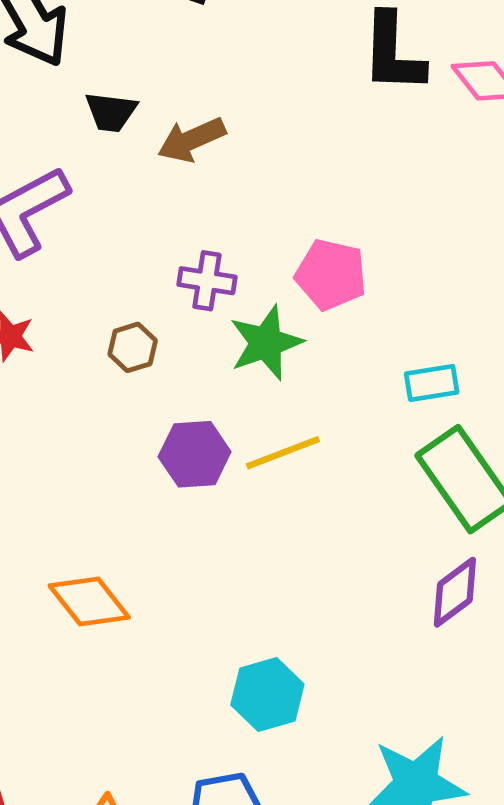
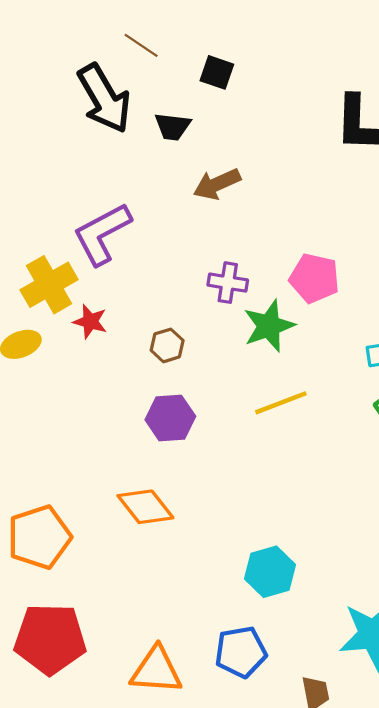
black trapezoid: (111, 112) -> (173, 127), moved
brown hexagon: (133, 347) -> (167, 345), moved
purple hexagon: (195, 454) -> (170, 418), moved

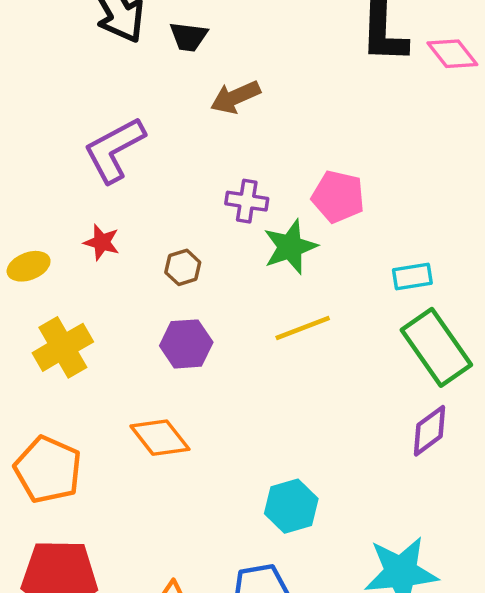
yellow cross: (49, 285) -> (63, 347), moved
orange pentagon: (39, 537) -> (48, 470), turned -30

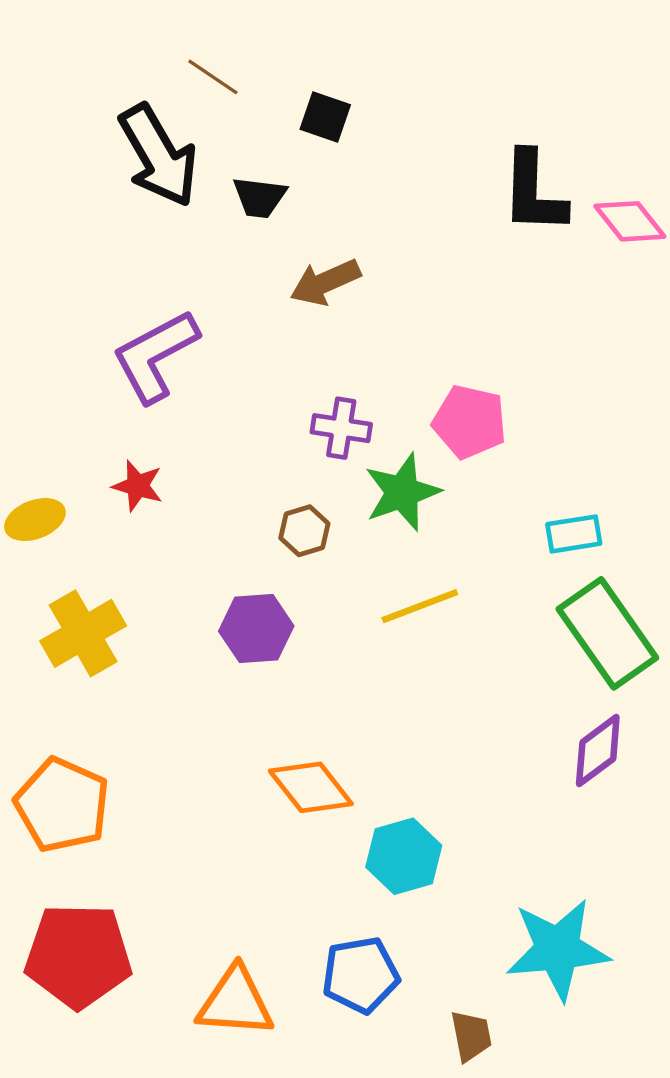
brown hexagon: (183, 267) -> (304, 531), moved
orange diamond: (160, 438) -> (311, 787), moved

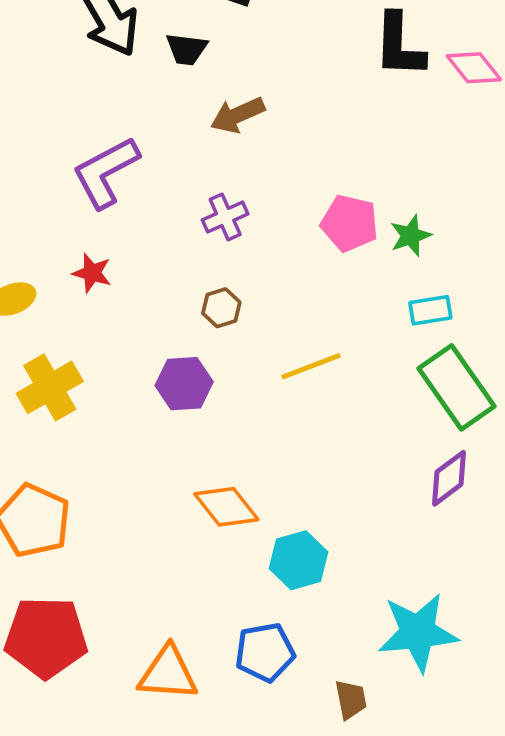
purple cross: (341, 428) -> (225, 217), moved, turned -33
green star: (402, 492) -> (410, 236), moved, size x0.7

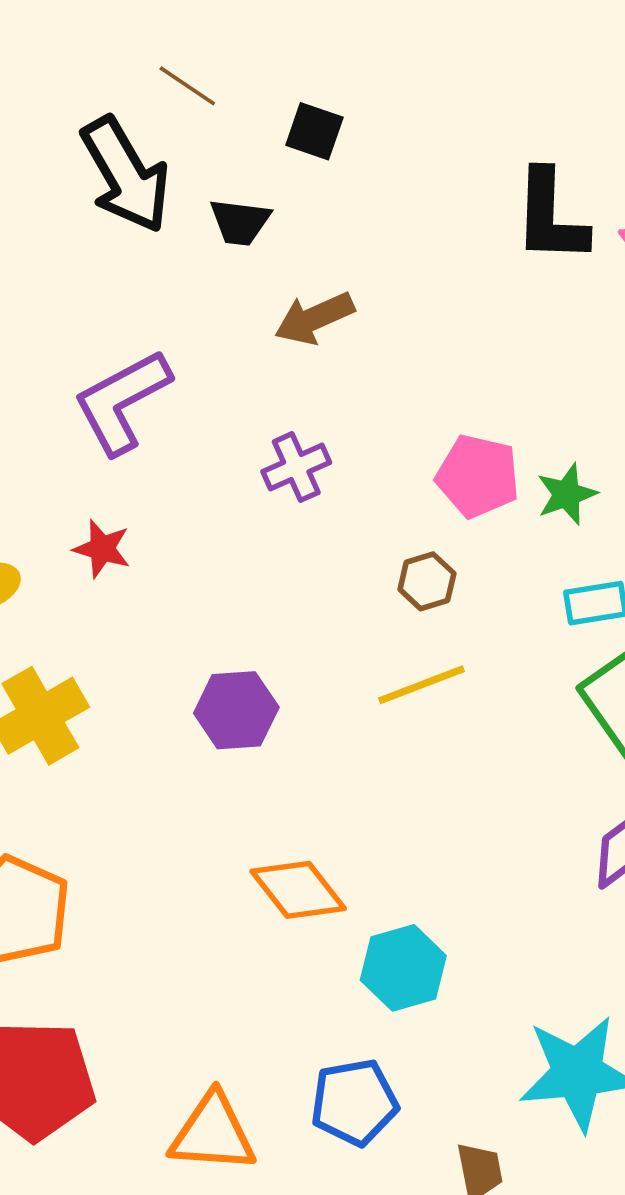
brown hexagon: (221, 308) -> (427, 581), moved

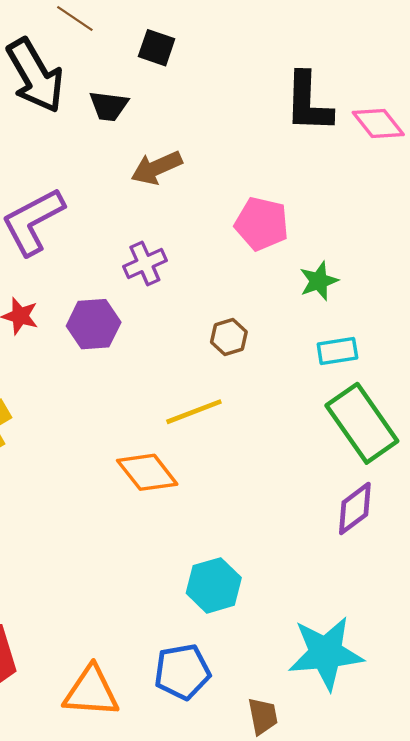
pink pentagon: (478, 476) -> (262, 224), moved
yellow line: (421, 685) -> (194, 412), moved
purple hexagon: (236, 710) -> (94, 324), moved
orange diamond: (298, 890) -> (147, 472), moved

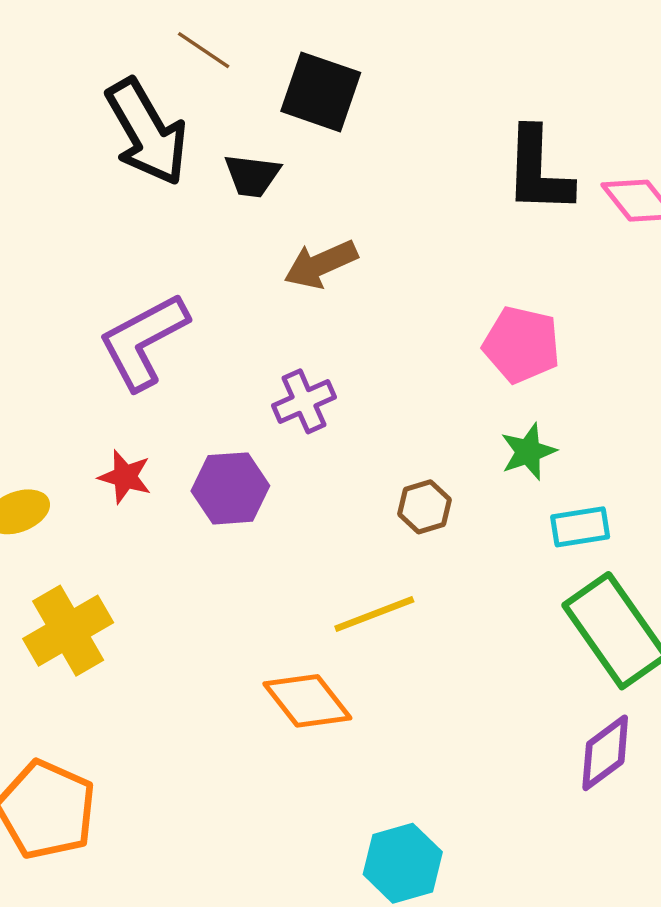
black square: (157, 48) -> (321, 92), size x1.5
pink pentagon: (262, 224) -> (522, 345), moved
green star: (319, 281) -> (528, 452), moved

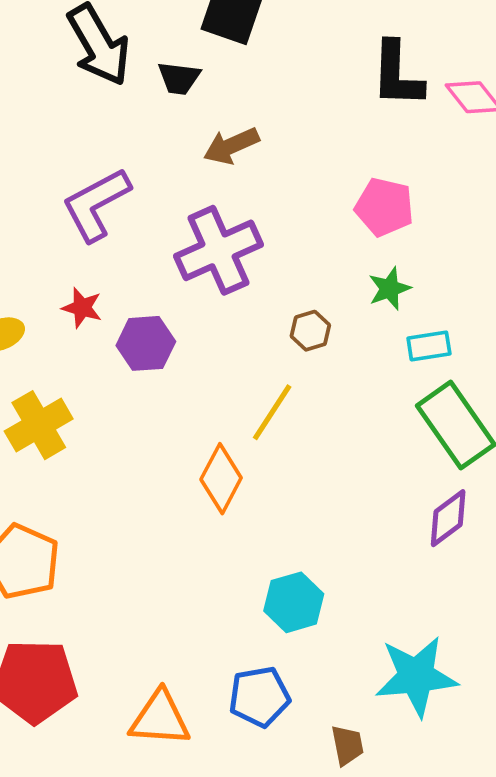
purple cross: (304, 401) -> (219, 250), size x1.8
purple hexagon: (230, 488) -> (146, 343), moved
yellow line: (374, 614) -> (272, 412), turned -36
orange diamond: (307, 701) -> (221, 479), turned 66

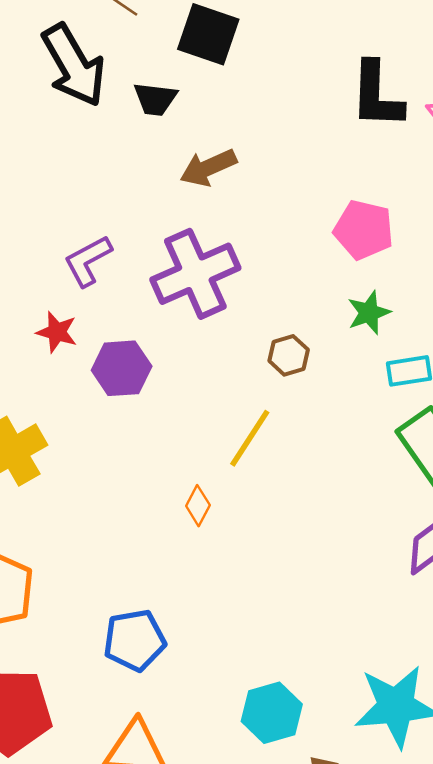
purple L-shape: (96, 204) -> (88, 261), moved, size x0.7
orange diamond: (221, 479) -> (198, 506), size x0.6
cyan hexagon: (294, 602) -> (272, 713), moved
blue pentagon: (259, 697) -> (134, 640), moved

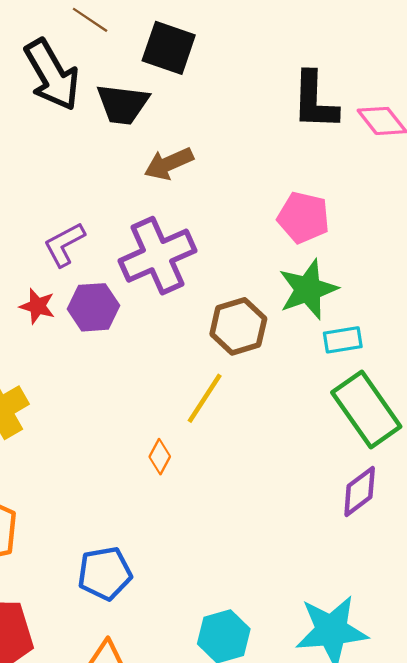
black trapezoid: (155, 99) -> (123, 104), size x1.4
green star: (369, 313) -> (308, 289), size x1.6
brown hexagon: (289, 355) -> (238, 326), size x1.6
purple hexagon: (122, 368) -> (93, 307), moved

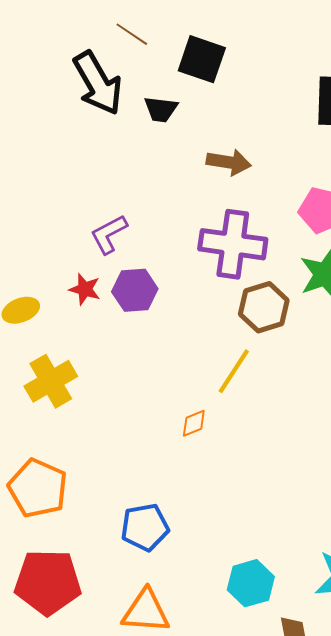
black trapezoid: (123, 104) -> (161, 109), size x0.7
brown arrow: (169, 164) -> (229, 162), moved, turned -147
purple cross: (157, 256) -> (233, 244), moved, turned 32
orange diamond: (160, 457) -> (194, 423), turned 40

